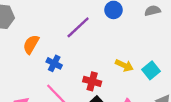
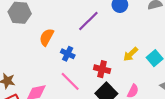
yellow arrow: (124, 65) -> (131, 54), turned 112

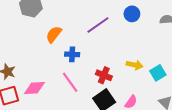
blue cross: (68, 54) -> (72, 54), turned -32
yellow arrow: (131, 54) -> (135, 65), turned -133

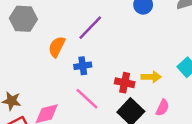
purple line: (98, 25) -> (90, 28), moved
yellow arrow: (135, 65) -> (151, 77), moved

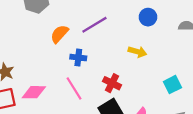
yellow arrow: (151, 77) -> (137, 52), moved

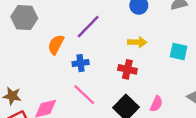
red cross: (112, 83) -> (127, 69), moved
cyan square: (172, 85) -> (179, 52), moved, turned -36

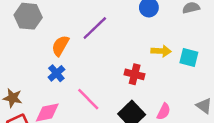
yellow arrow: (137, 42) -> (161, 51), moved
blue cross: (81, 63) -> (56, 73), moved, turned -35

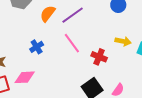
orange semicircle: (60, 46) -> (48, 14), moved
pink line: (88, 99) -> (72, 43), moved

